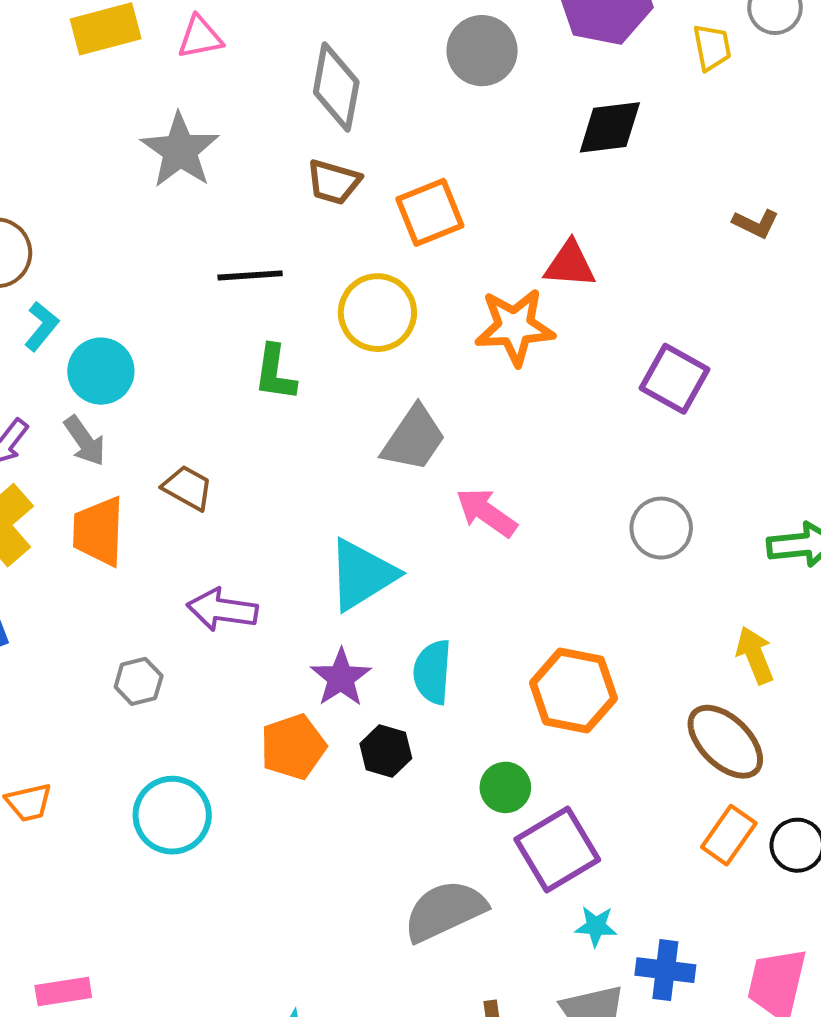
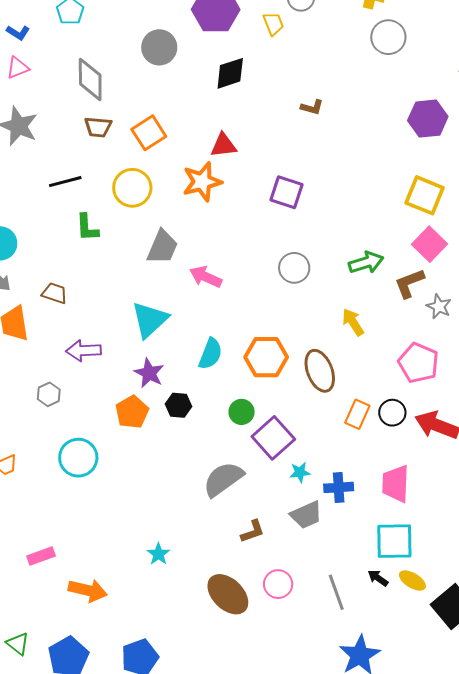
cyan semicircle: (432, 672) -> (210, 354), moved, turned -152
brown ellipse: (725, 742) -> (320, 371), moved, turned 36

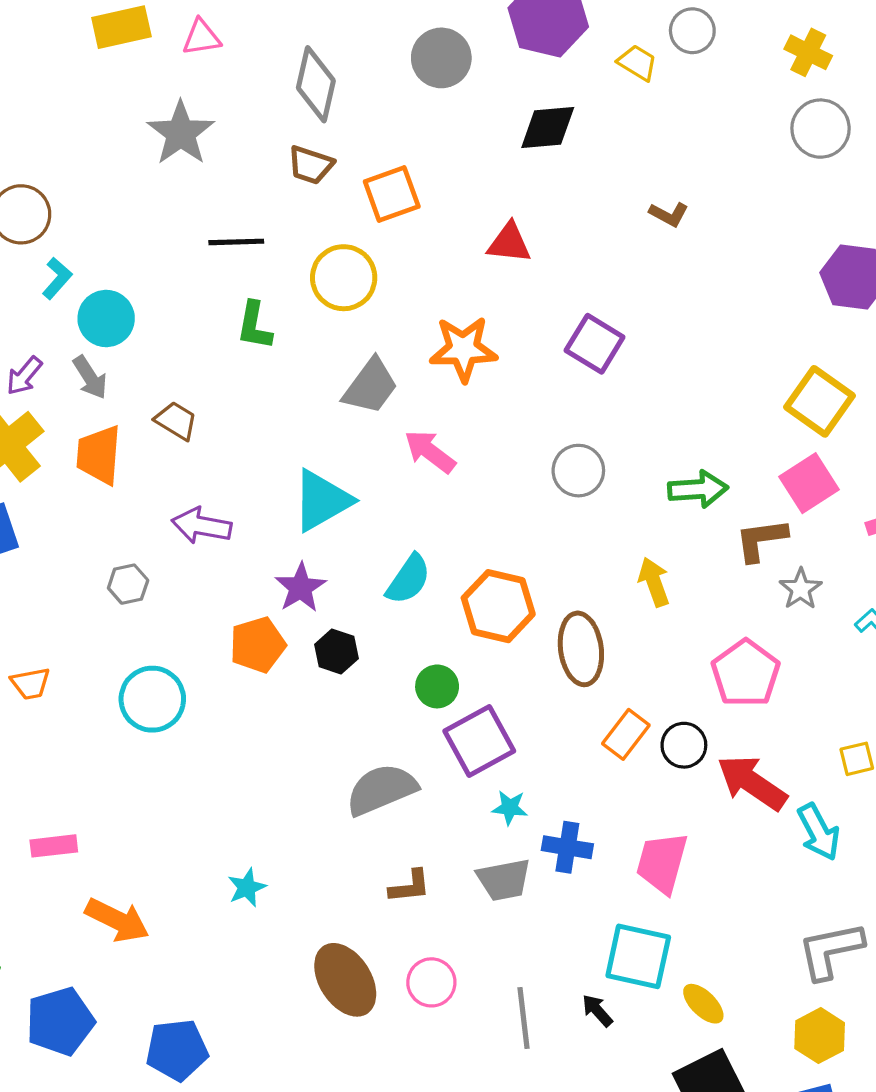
yellow trapezoid: (273, 24) -> (637, 63), turned -50
orange star: (202, 182) -> (463, 349), moved
yellow ellipse: (412, 581) -> (703, 1004), moved

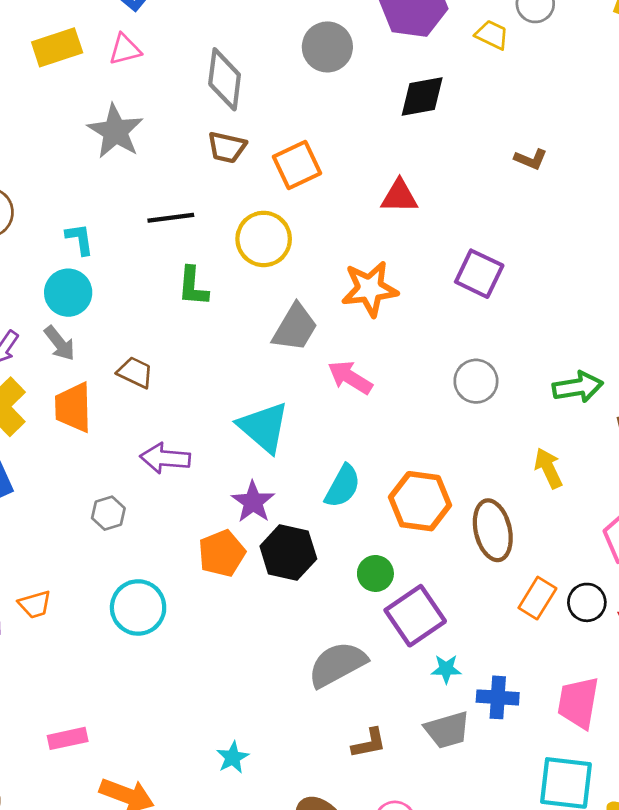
cyan L-shape: (57, 278) -> (80, 239), moved, turned -44
cyan triangle: (322, 500) -> (264, 427), turned -44
black hexagon: (336, 651) -> (288, 552), size x1.5

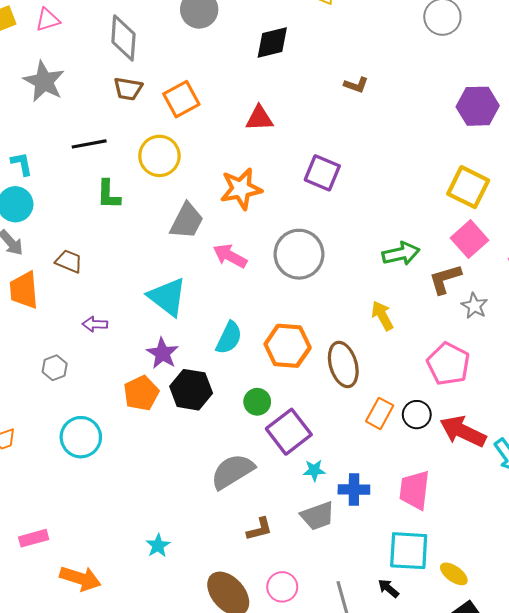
gray circle: (476, 381) -> (299, 254), moved, size x1.5
purple arrow: (165, 458) -> (95, 324), size x0.7

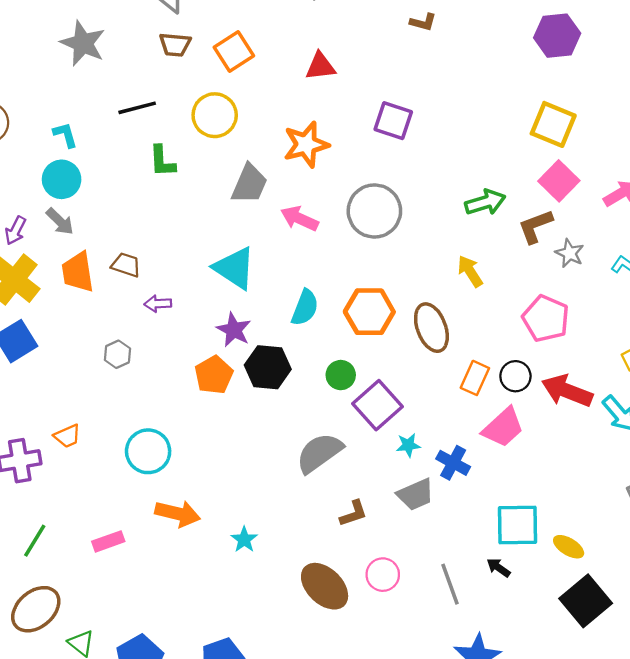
brown trapezoid: (69, 261) -> (126, 265), moved
cyan circle: (81, 437) -> (148, 451), moved
blue cross: (354, 489) -> (453, 463), turned 32
pink trapezoid: (414, 490) -> (503, 428), moved, turned -135
orange arrow: (80, 578) -> (178, 514), moved

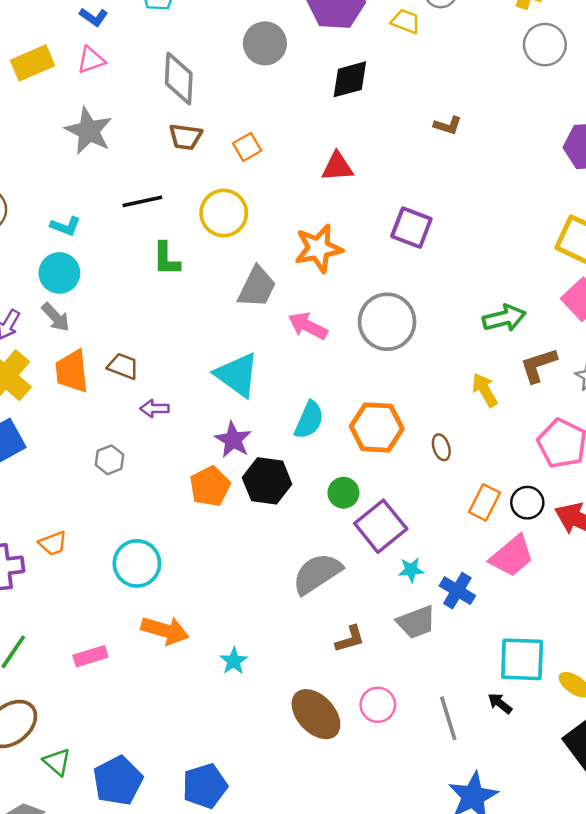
orange square: (234, 52) -> (247, 147), size x0.7
cyan L-shape: (65, 135) -> (66, 226), turned 124
brown L-shape: (535, 226) -> (538, 365), moved
brown ellipse: (431, 328) -> (441, 447), size x0.5

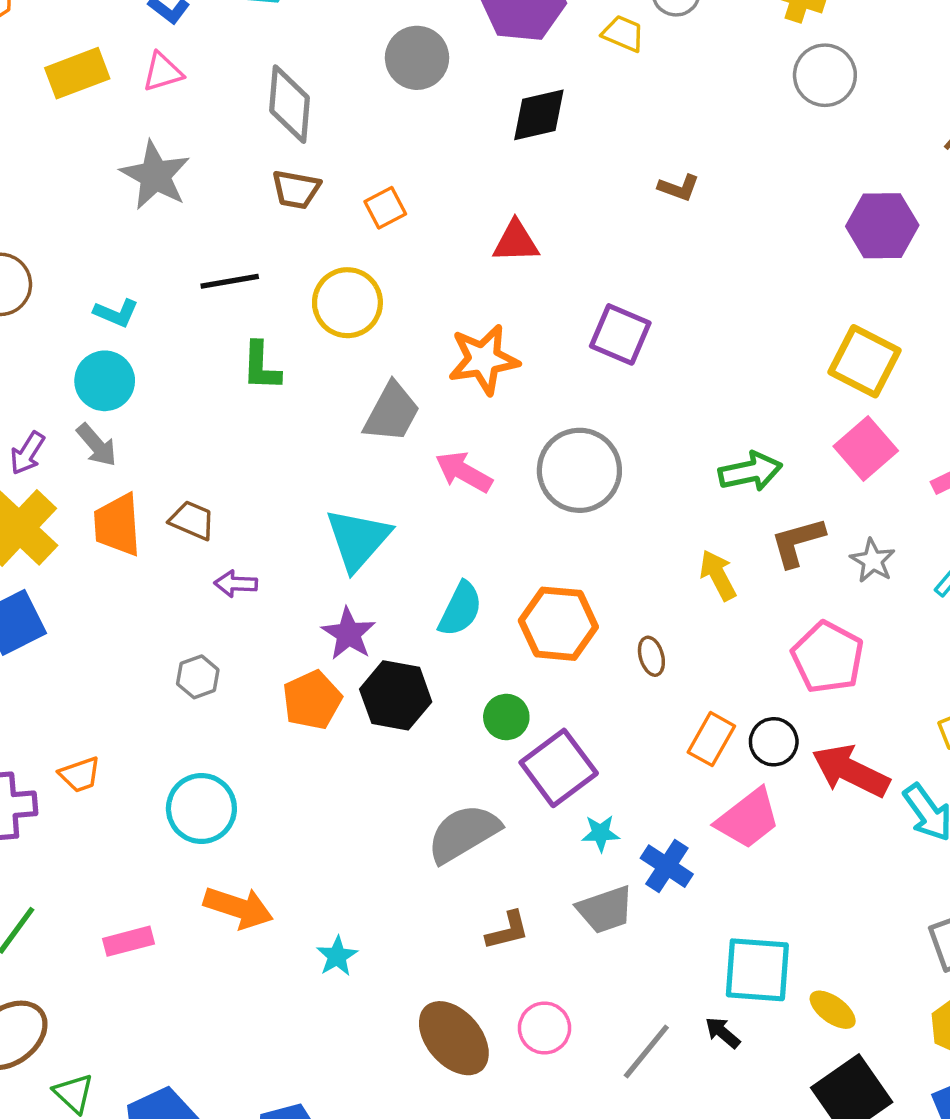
cyan triangle: (237, 375) -> (358, 539), turned 33
gray hexagon: (110, 460) -> (198, 677), moved
gray line: (448, 718) -> (646, 1051), turned 54

